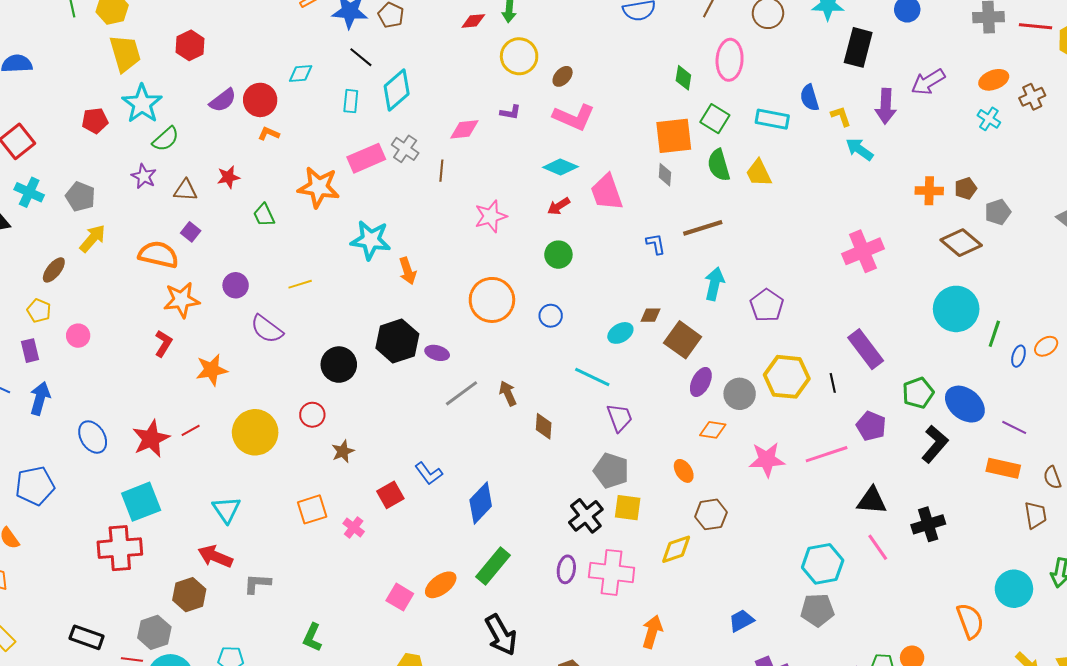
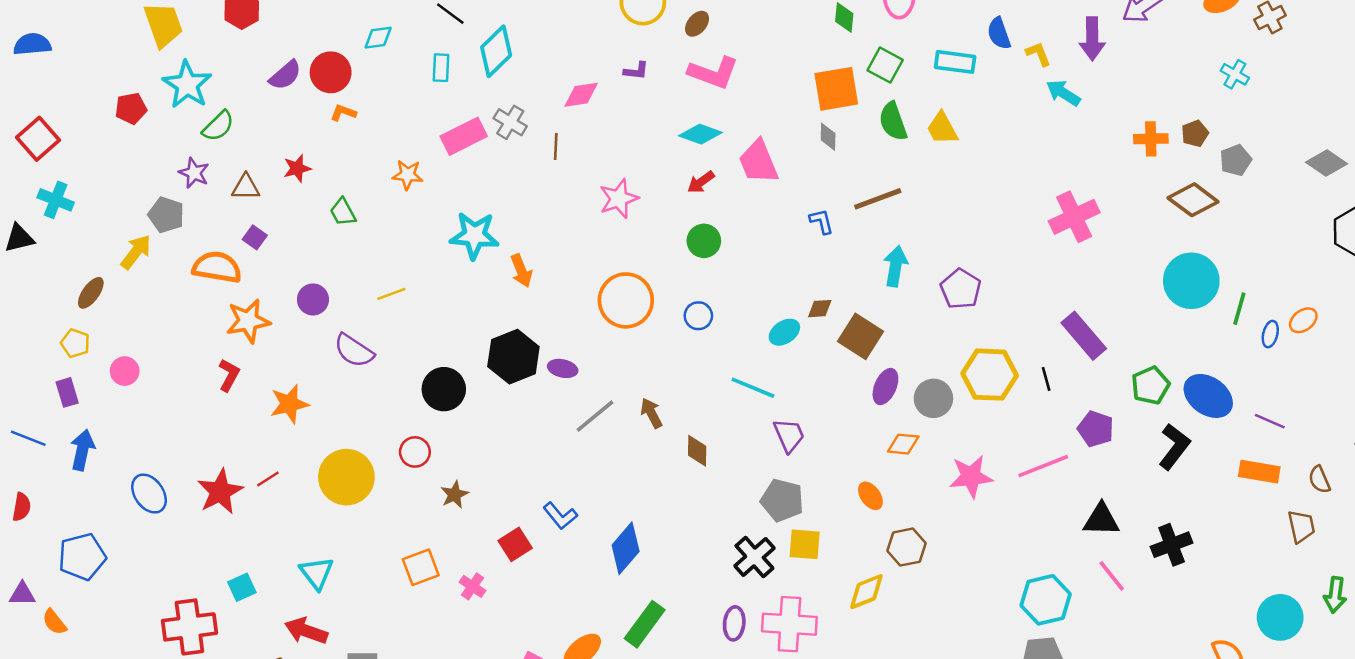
cyan cross: (989, 119) -> (1235, 74), moved
orange star: (319, 187) -> (408, 175), size x0.6
gray pentagon: (80, 197) -> (166, 215), moved
cyan square: (141, 502) -> (242, 587), moved, size x0.6

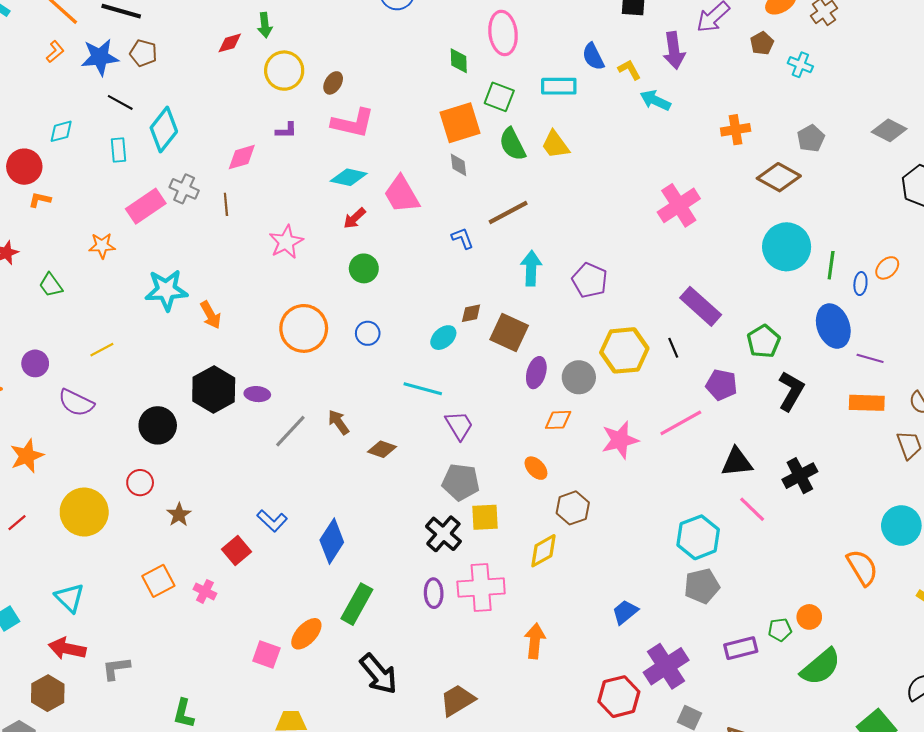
brown pentagon: (1195, 134) -> (762, 43), moved
blue ellipse: (1208, 396) -> (833, 326), moved, turned 42
brown diamond: (697, 451) -> (382, 449), turned -64

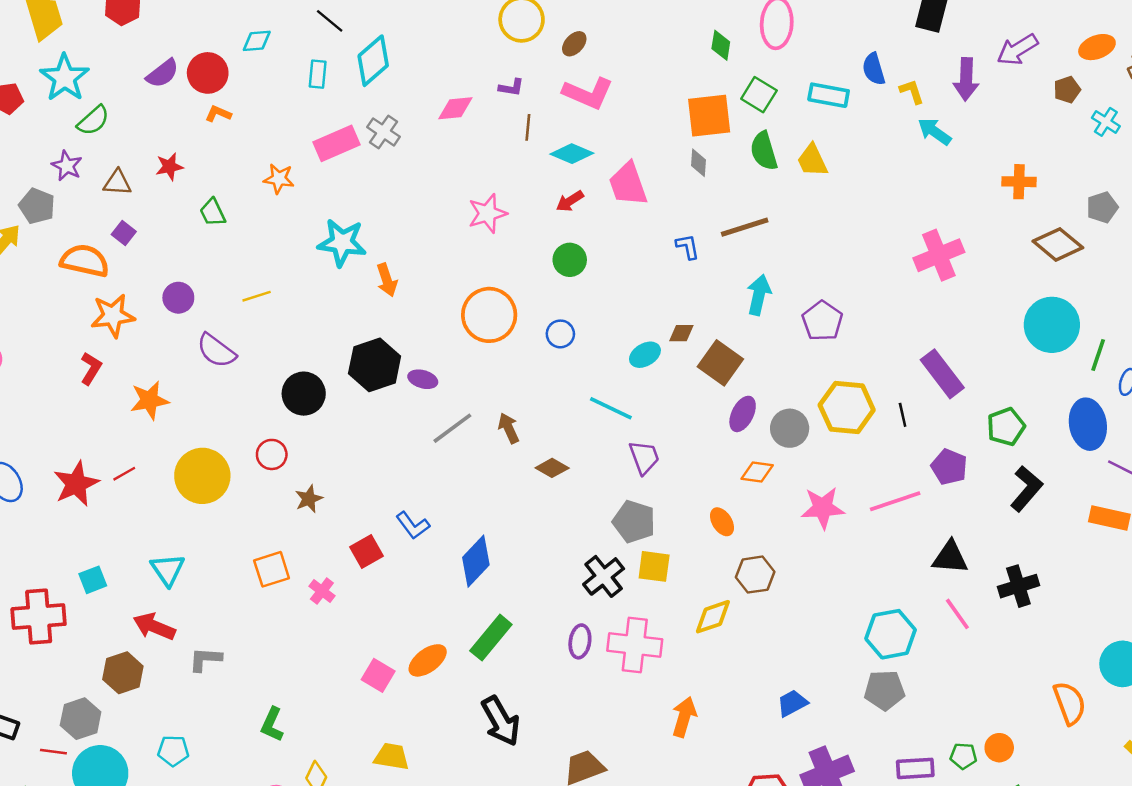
brown line: (226, 204) -> (528, 127), moved

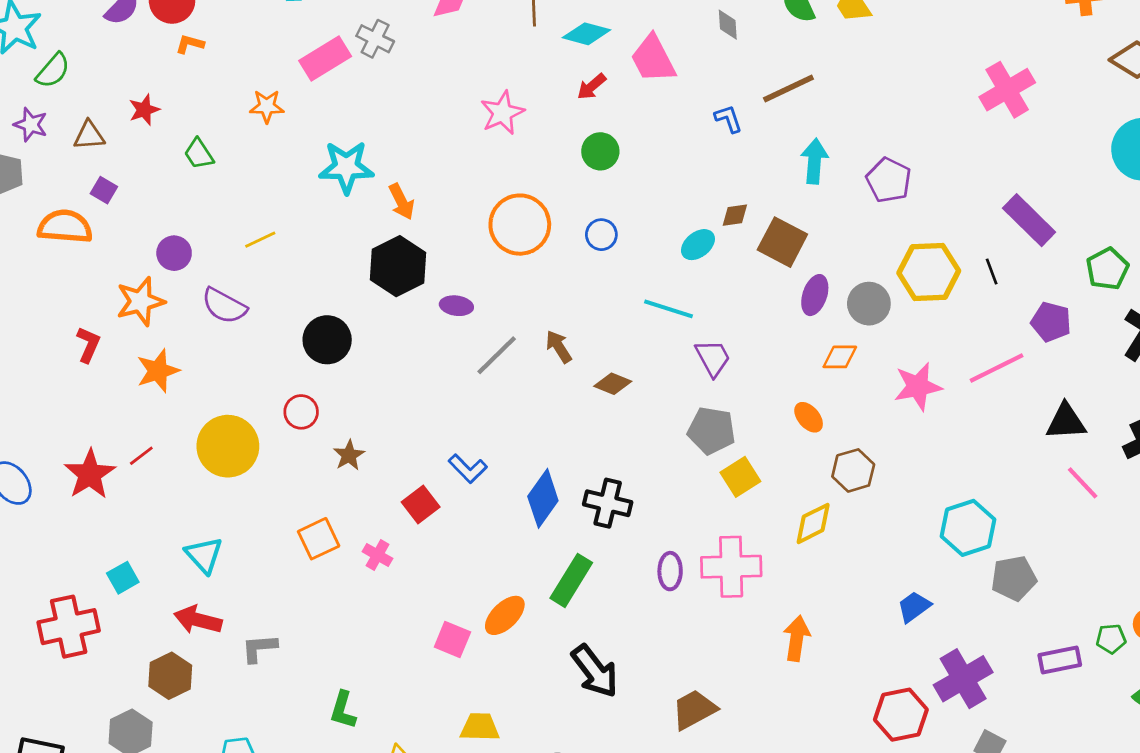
orange star: (113, 316) -> (140, 301), moved
black hexagon: (375, 365) -> (398, 266), moved
yellow square: (654, 566) -> (740, 477), turned -32
black cross: (604, 576) -> (608, 503), moved, turned -30
cyan hexagon: (891, 634) -> (968, 528), moved

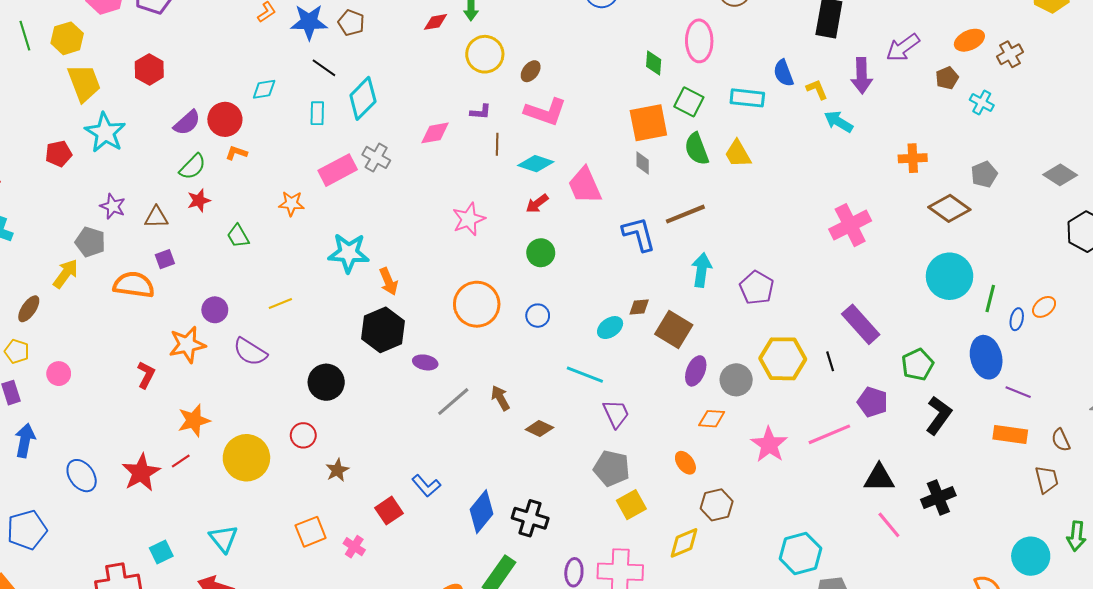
green semicircle: (53, 71) -> (193, 167), moved
blue L-shape: (728, 119) -> (639, 234), size x1.6
purple square: (104, 190) -> (165, 259), turned 36
orange star: (158, 371) -> (194, 420), moved
pink star: (918, 386) -> (769, 445), turned -30

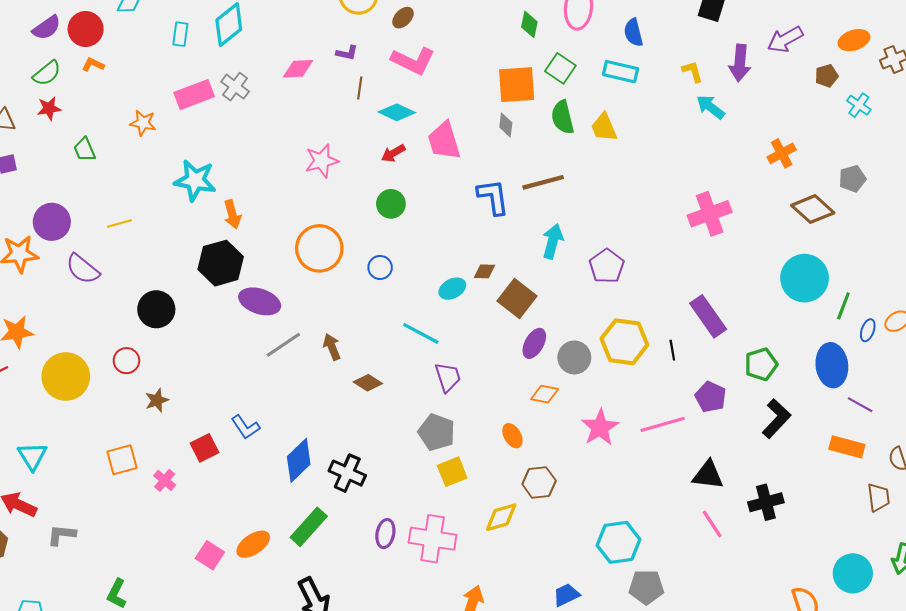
blue semicircle: (783, 73) -> (633, 32), moved
orange cross: (913, 158) -> (782, 153), turned -32
purple circle: (215, 310) -> (52, 222), size x1.4
purple ellipse: (425, 362) -> (260, 301), size x1.6

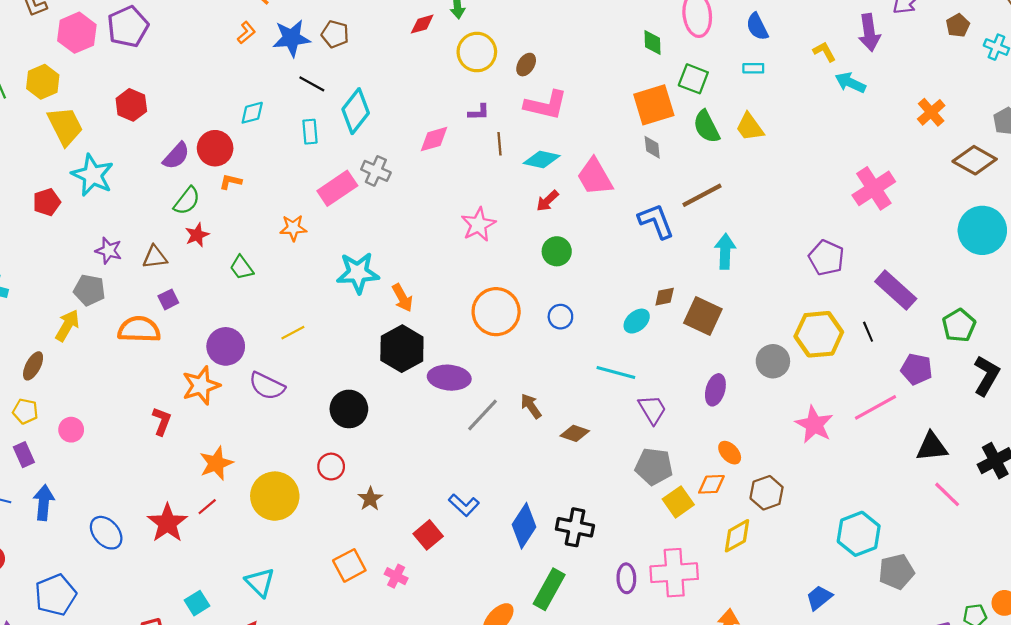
cyan rectangle: (621, 72) -> (753, 68), size x0.6
purple pentagon: (607, 266) -> (826, 258), moved
purple ellipse: (534, 343) -> (715, 390), moved
orange diamond: (545, 394) -> (711, 484), moved

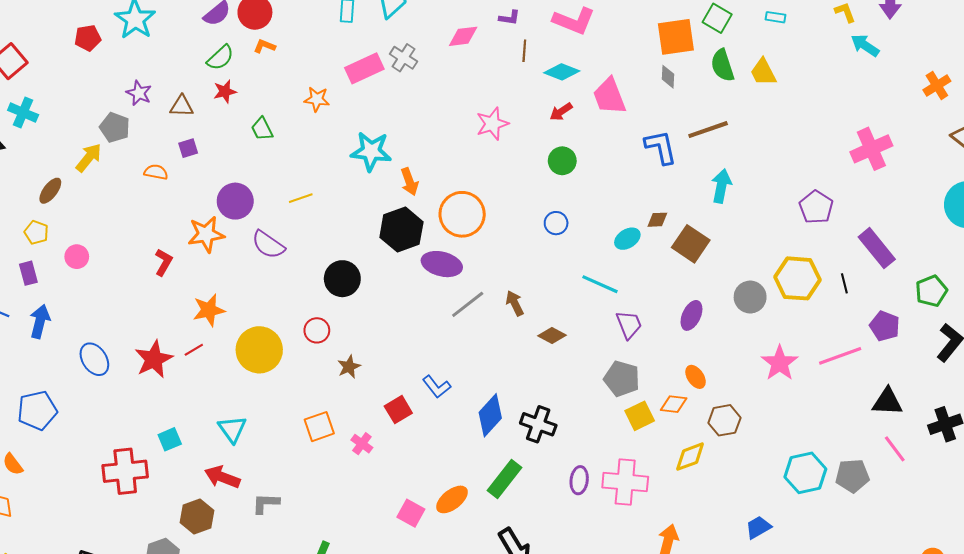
orange circle: (496, 312) -> (462, 214), moved
orange semicircle: (139, 329) -> (156, 172), size x0.6
gray pentagon: (896, 572) -> (852, 476), moved

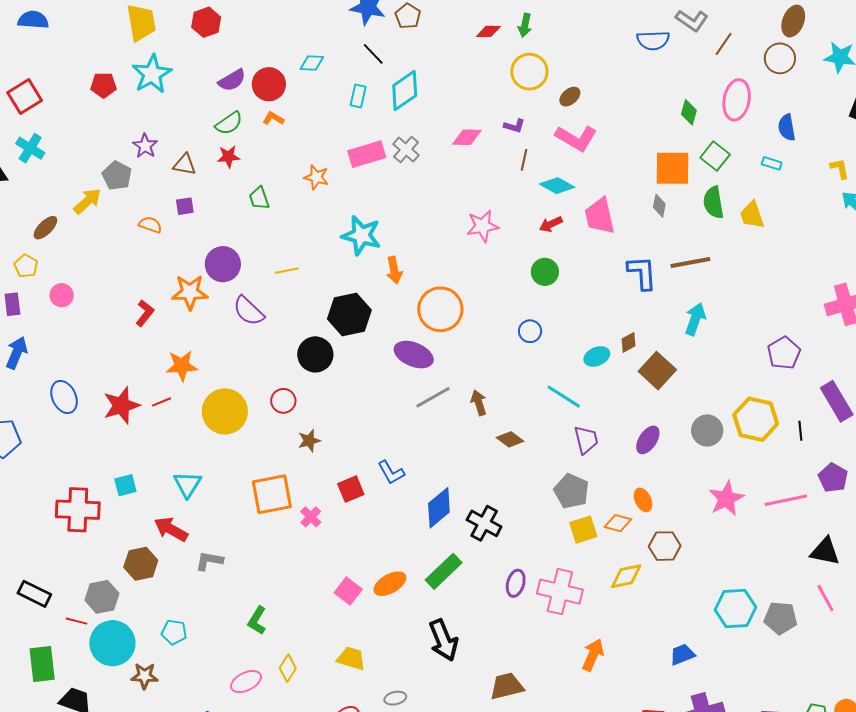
brown diamond: (657, 220) -> (629, 342), turned -35
black hexagon: (401, 230) -> (349, 314), moved
orange square: (319, 427) -> (272, 494), size x1.4

